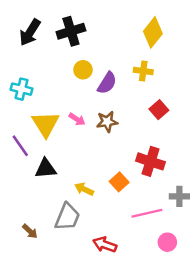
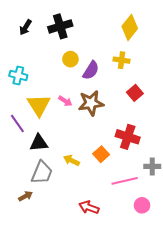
black arrow: (30, 32) -> (25, 27), size x0.7
brown star: (107, 122) -> (91, 103), size x1.4
gray trapezoid: (67, 217) -> (42, 173), moved
brown arrow: (30, 231) -> (25, 196), turned -72

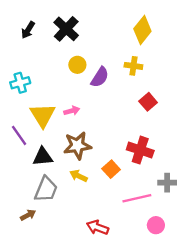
black cross: (60, 26) -> (66, 29), turned -30
cyan cross: (18, 75) -> (20, 83), turned -30
pink arrow: (65, 101) -> (72, 111), turned -48
brown star: (91, 103) -> (77, 146), moved

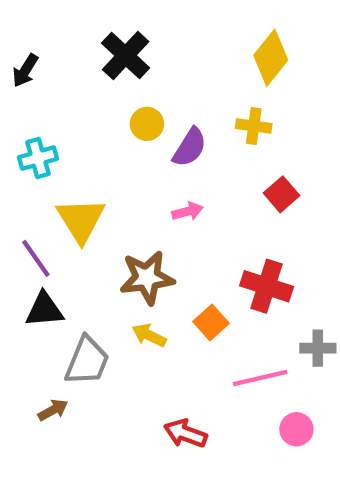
black arrow: (28, 30) -> (25, 70), moved
pink arrow: (72, 111) -> (188, 211), moved
black triangle: (43, 157) -> (44, 310), moved

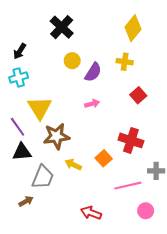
black arrow: (25, 70) -> (20, 51), moved
brown star: (147, 278) -> (56, 136), moved

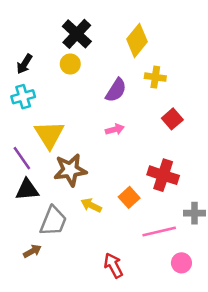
yellow diamond: (133, 28) -> (137, 40), moved
yellow circle: (72, 61) -> (70, 64), moved
red arrow: (91, 213) -> (113, 265), turned 42

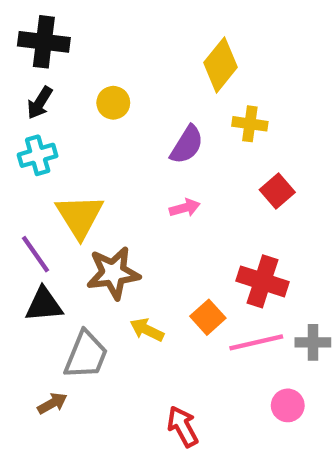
black cross: (77, 34) -> (44, 42), moved, turned -36
pink line: (159, 231) -> (256, 342), moved
pink circle: (181, 263) -> (288, 405), moved

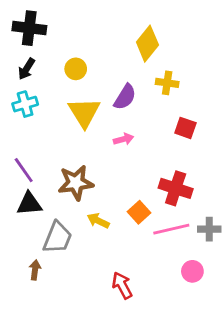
red square: (277, 191) -> (185, 128), turned -30
yellow triangle: (80, 216) -> (84, 112), moved
brown arrow: (52, 403) -> (35, 270), turned -54

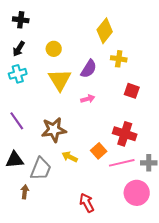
black cross: (29, 28) -> (21, 20), size x0.7
black triangle: (29, 204) -> (15, 160), moved
pink circle: (192, 271) -> (137, 193), size x1.6

